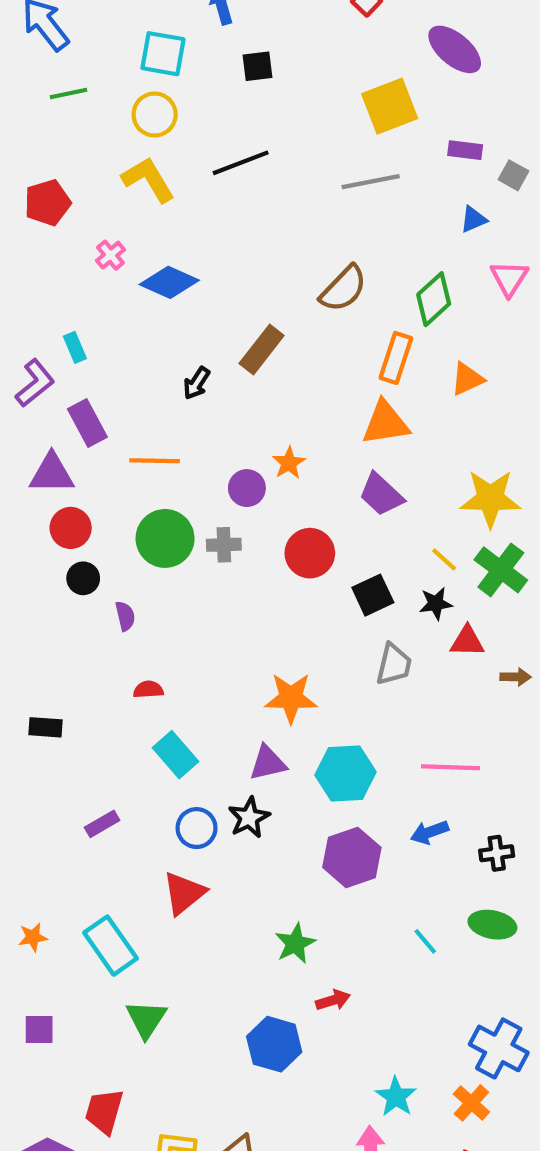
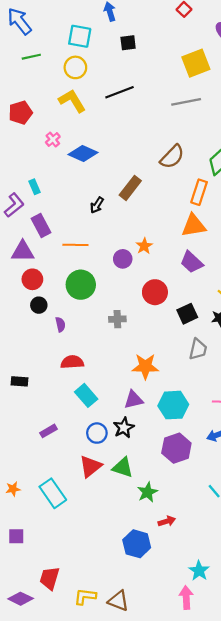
gray cross: (224, 545) -> (117, 319), moved
red semicircle: (148, 690) -> (72, 362), size x1.5
green triangle: (146, 1019) -> (123, 467), moved, turned -45

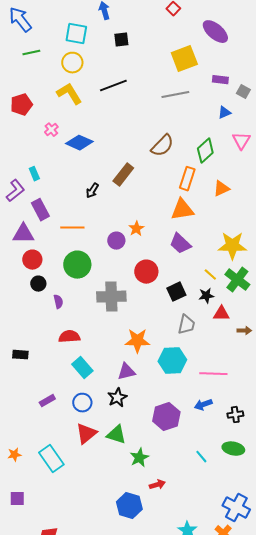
gray cross: (117, 319) -> (111, 297), size x1.8
cyan hexagon: (173, 405) -> (172, 361), moved
blue circle: (97, 433) -> (82, 403), moved

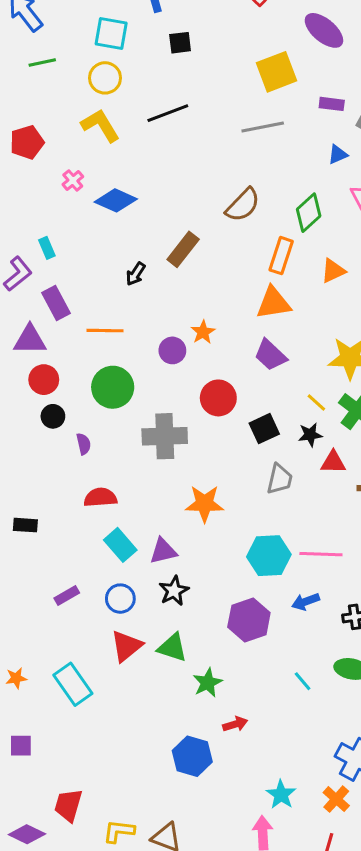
cyan hexagon: (172, 361) -> (269, 556), moved
purple triangle: (126, 372) -> (163, 551), moved

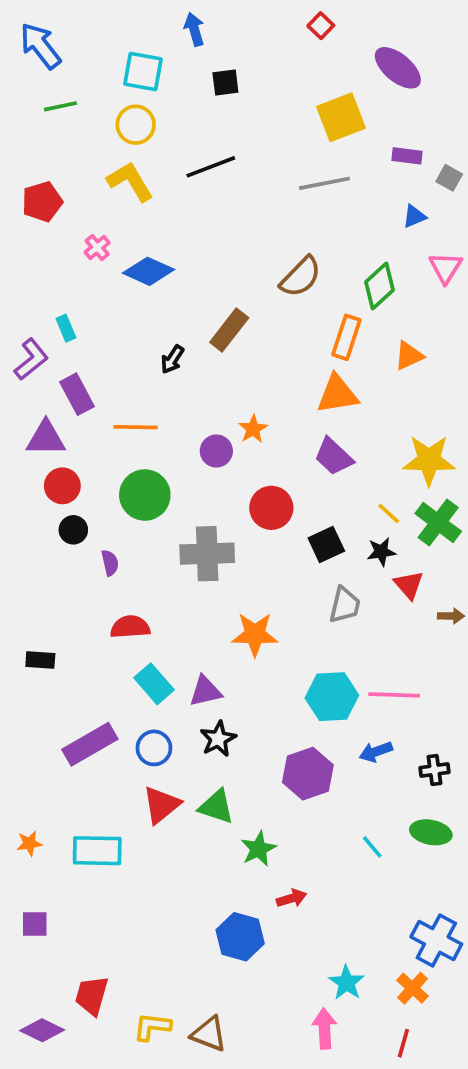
red triangle: (333, 462) -> (409, 585), turned 48
purple rectangle: (67, 595) -> (90, 744), size x1.8
cyan rectangle: (73, 684) -> (97, 851), turned -54

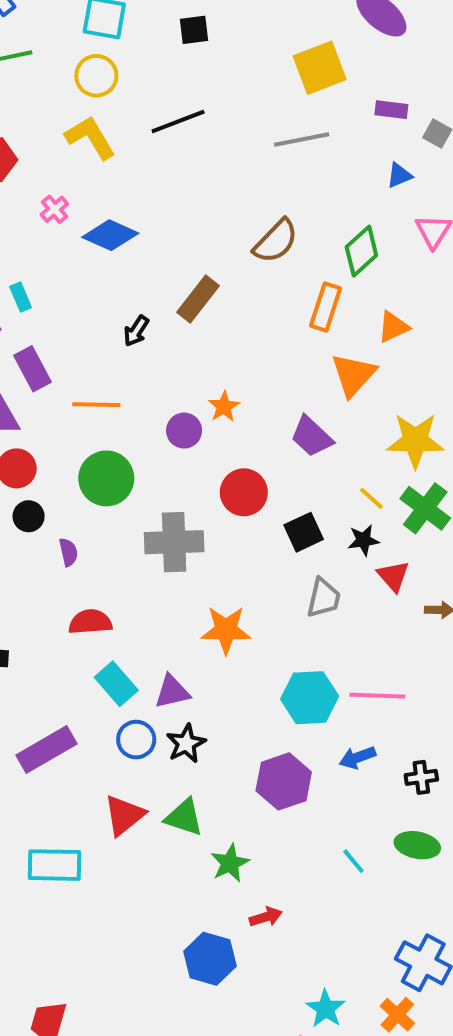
orange triangle: (337, 394) -> (353, 375), moved, turned -39
blue circle: (154, 748) -> (136, 740), moved

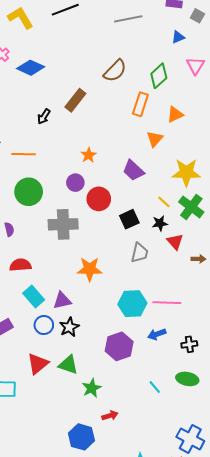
orange triangle: (353, 375) -> (155, 139), size x0.7
purple circle: (184, 431) -> (75, 183), moved

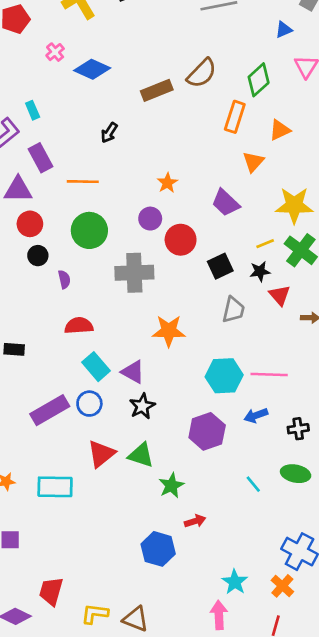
brown rectangle: (75, 100) -> (157, 90), moved, turned 30
yellow line: (164, 202) -> (265, 244), turned -64
purple triangle: (62, 301) -> (133, 372), turned 42
blue circle: (44, 325) -> (89, 404), moved

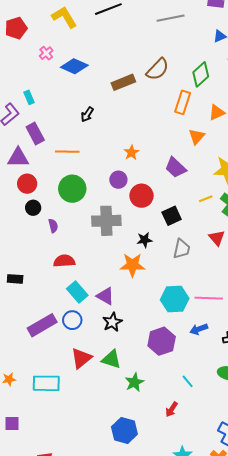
black star: (260, 271) -> (145, 240), moved
cyan line: (253, 484) -> (188, 381), moved
red arrow: (195, 521) -> (172, 409), moved, turned 140

